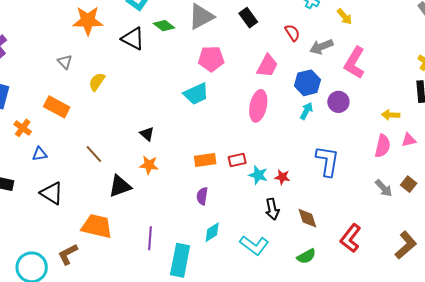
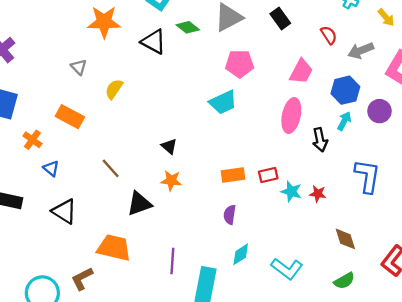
blue triangle: (40, 154) -> (51, 168), turned 49
black arrow: (272, 209) -> (320, 140), moved

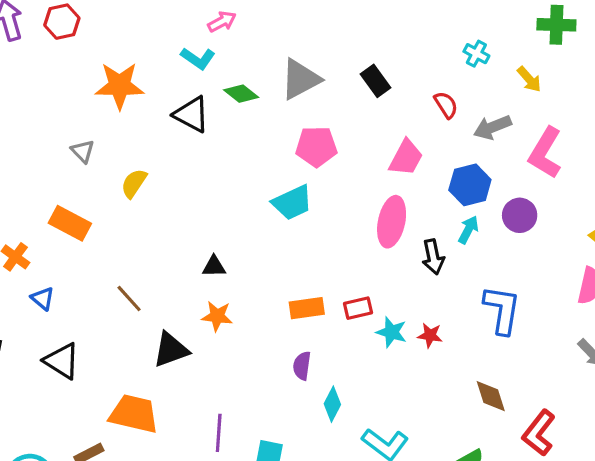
black triangle: (169, 146) -> (214, 266), turned -42
brown diamond: (345, 239) -> (491, 396), moved
cyan diamond: (241, 254) -> (332, 404), moved, turned -30

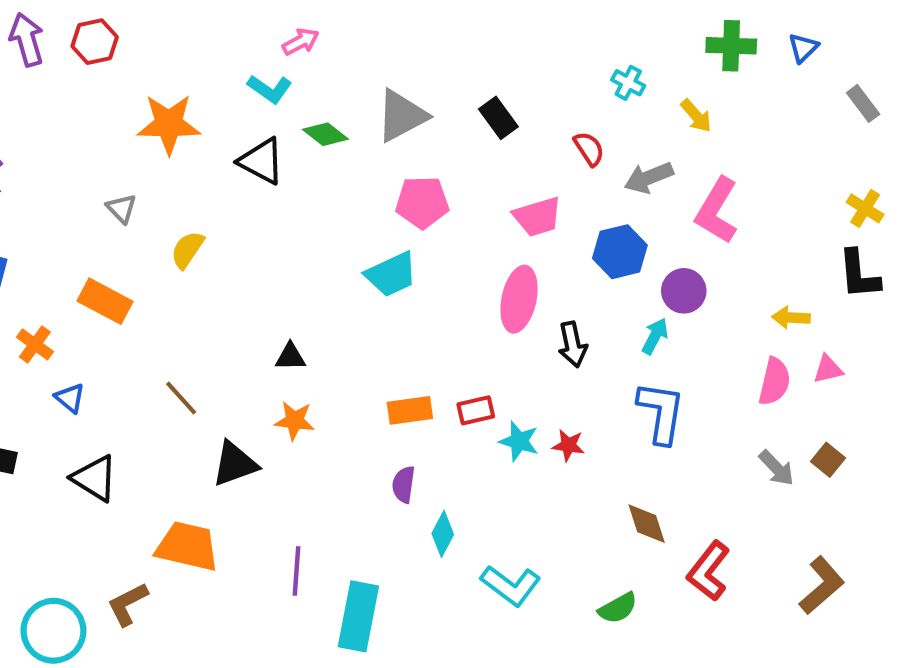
pink trapezoid: (406, 158) -> (538, 217), turned 45
cyan arrow: (468, 230) -> (655, 336), moved

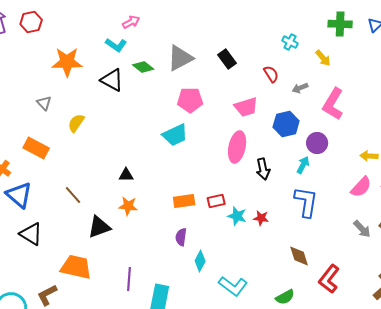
gray arrow: (649, 178) -> (300, 88), size x0.7
pink semicircle: (774, 382) -> (361, 187), turned 30
blue triangle: (70, 398) -> (19, 195), size x1.8

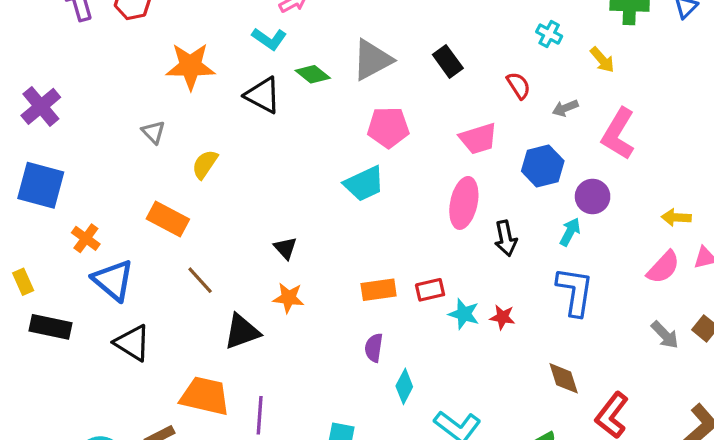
orange rectangle: (36, 148) -> (168, 219), moved
black triangle: (126, 175) -> (285, 248), turned 49
purple line: (129, 279) -> (260, 415), moved

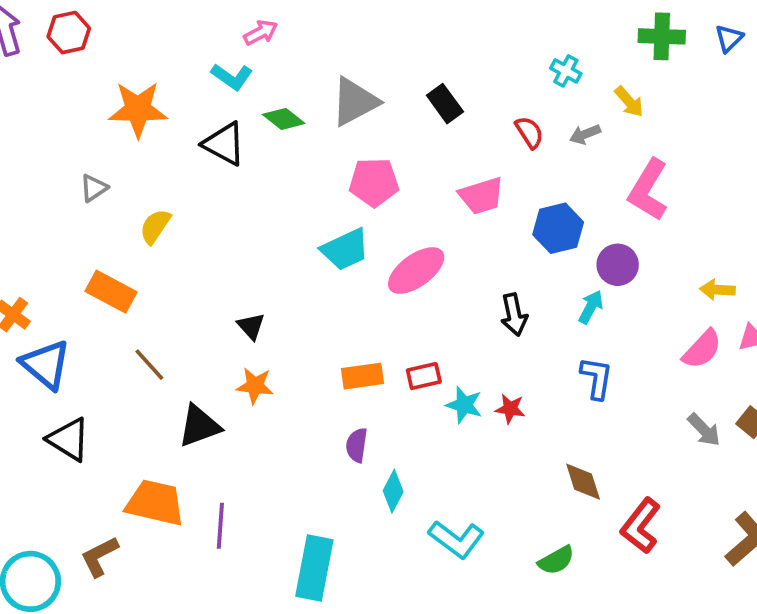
gray arrow: (565, 108) -> (585, 134), moved
gray triangle: (153, 132) -> (94, 188), turned 40
pink ellipse: (464, 203) -> (416, 271), moved, turned 42
blue L-shape: (575, 291) -> (597, 378), size x0.7

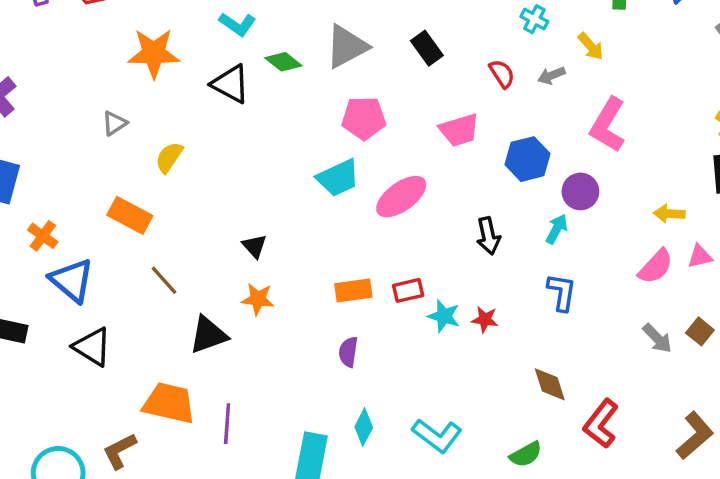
cyan diamond: (393, 491) -> (364, 427), moved

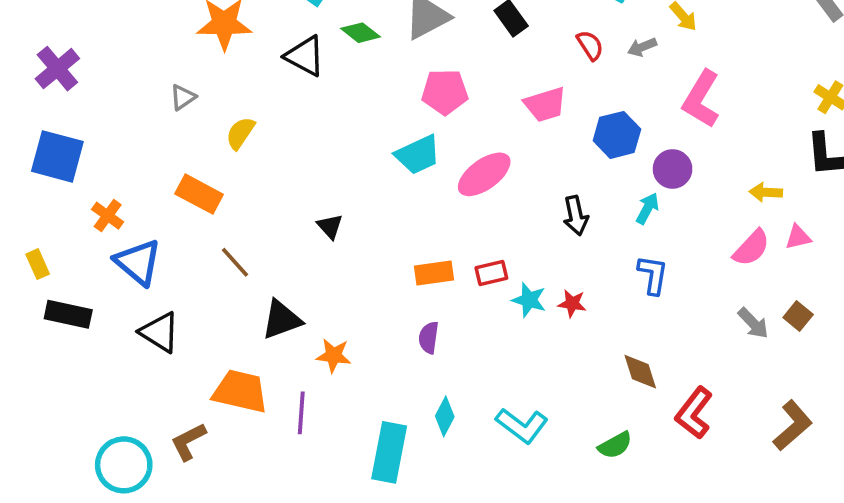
orange star: (258, 299) -> (334, 355), moved

